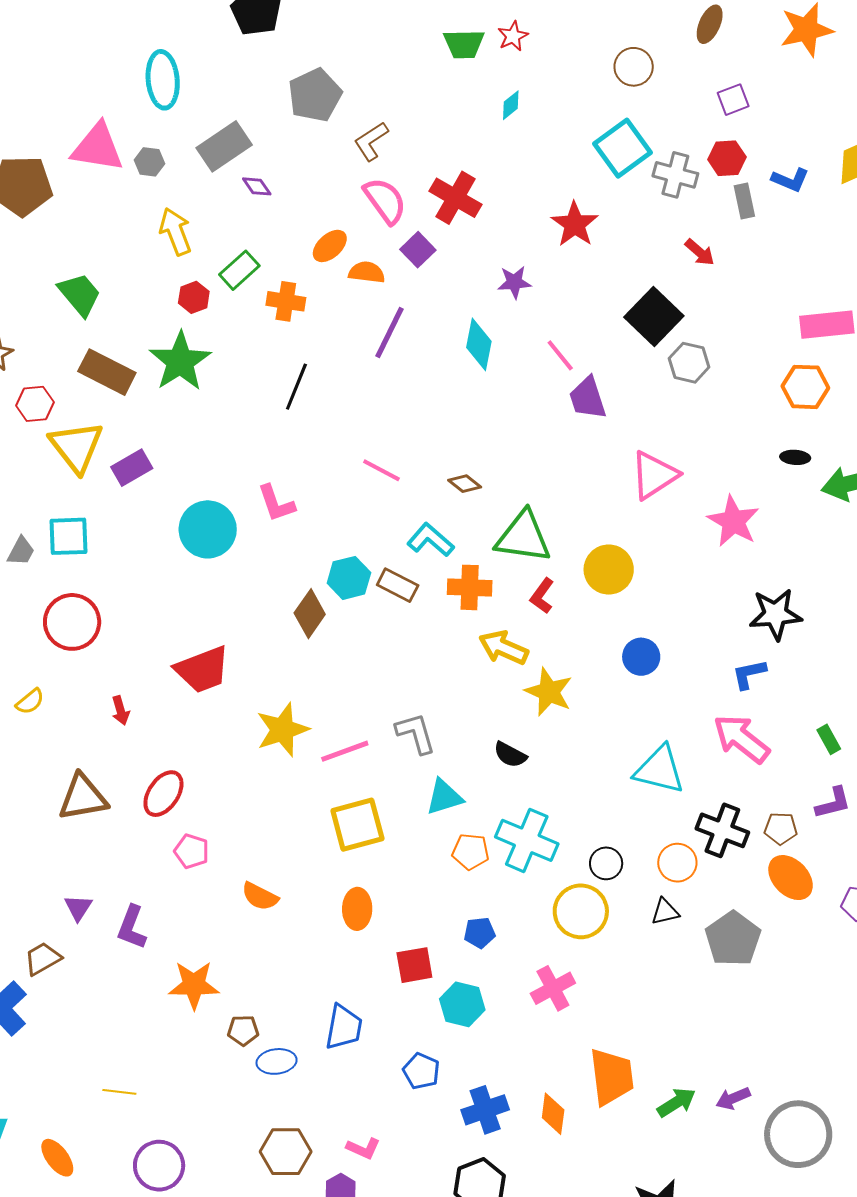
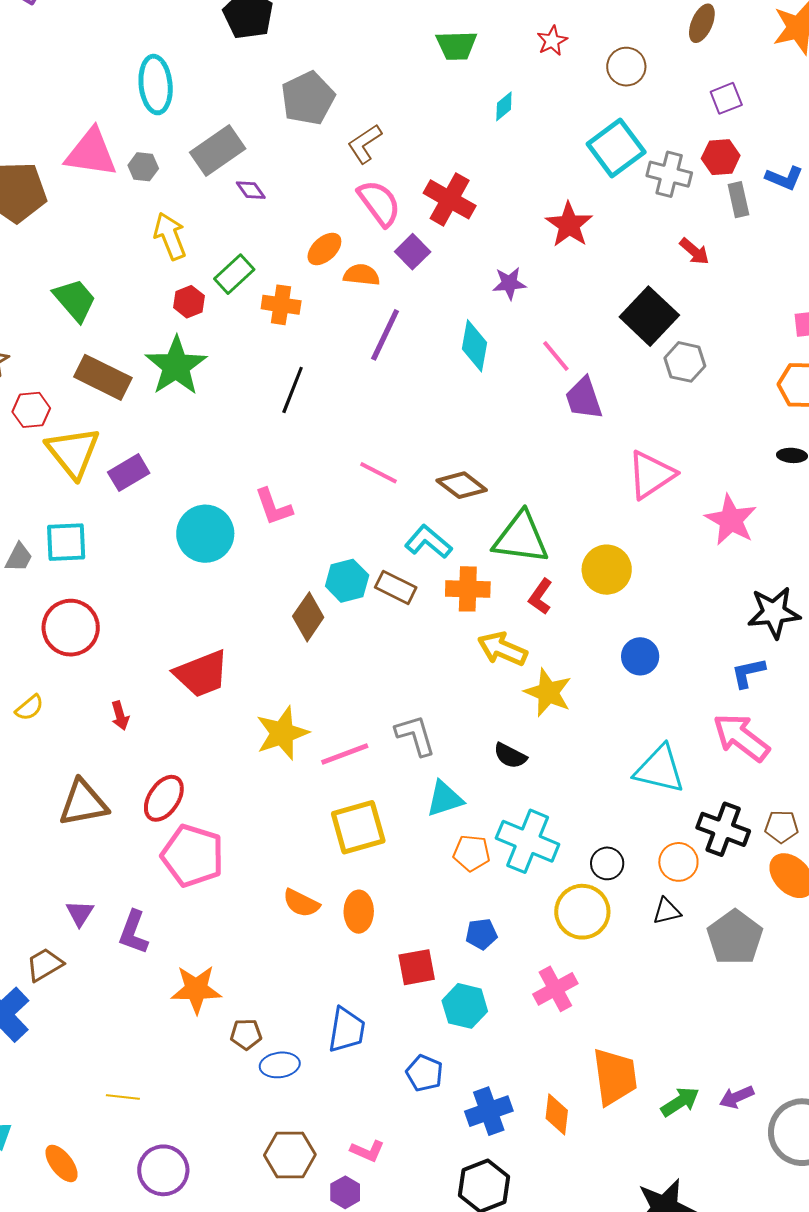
red star: (513, 36) -> (552, 41), moved
brown diamond: (465, 484) -> (462, 485), size x1.5
pink pentagon: (192, 851) -> (193, 856), size x1.8
orange semicircle: (260, 896) -> (301, 903), moved

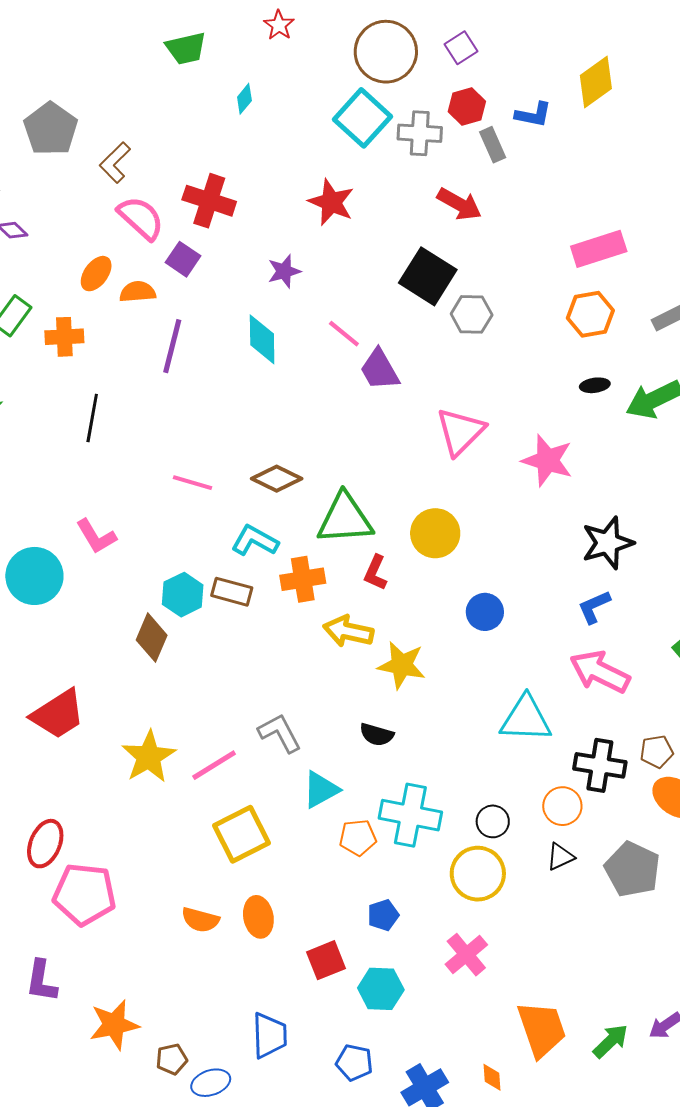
brown circle: (626, 67) -> (386, 52), moved, size x1.6
red arrow: (694, 251) -> (459, 204), size x1.4
orange diamond: (557, 1114) -> (492, 1077), size x0.7

